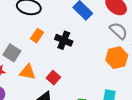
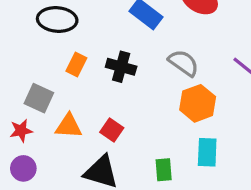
gray semicircle: (118, 31) -> (184, 63), moved
orange hexagon: (117, 58) -> (198, 103), moved

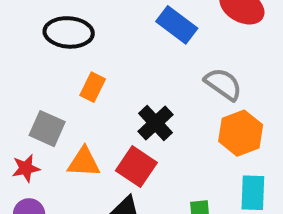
black cross: (121, 67) -> (155, 123), moved, turned 32
red square: (112, 130) -> (136, 167), size x1.4

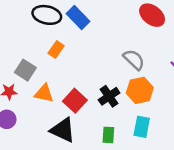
blue rectangle: (177, 25) -> (78, 18), moved
black cross: (155, 123) -> (109, 96), moved

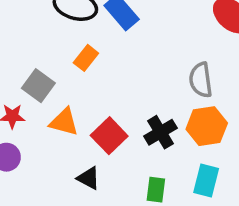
gray semicircle: (134, 60) -> (201, 80), turned -145
black triangle: (63, 130) -> (89, 178), size x0.6

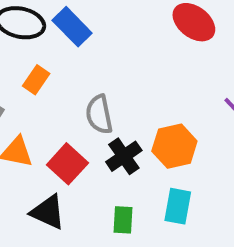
gray semicircle: (201, 80) -> (99, 114), moved
black triangle: (89, 178) -> (48, 212), size x1.4

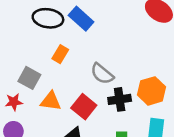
gray semicircle: (99, 114) -> (102, 74), turned -35
black cross: (124, 156) -> (120, 99), turned 30

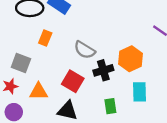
orange triangle: (51, 101) -> (39, 92), moved

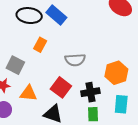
gray semicircle: (85, 50) -> (75, 60), turned -42
black cross: (103, 70) -> (90, 92), moved

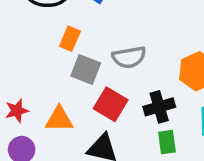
gray square: (15, 65) -> (86, 69), moved

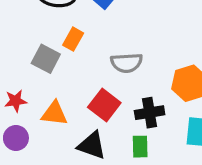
gray square: (86, 69) -> (46, 59), moved
green rectangle: (167, 142) -> (140, 147), moved

